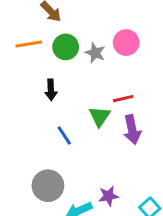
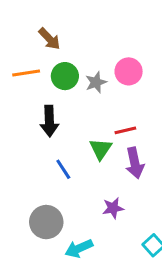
gray star: (95, 53) -> (96, 82), turned 30
black arrow: (51, 90) -> (49, 121), size x1.4
purple star: (108, 196) -> (113, 208), moved

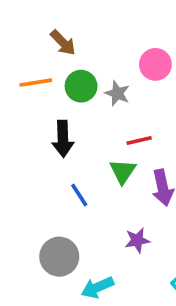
pink circle: (129, 71) -> (155, 64), moved
gray star: (96, 82) -> (117, 93), turned -30
red line: (125, 130) -> (139, 141), moved

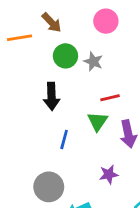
pink circle: (155, 64) -> (106, 21), moved
orange line: (36, 83) -> (20, 38), moved
blue line: (79, 195) -> (64, 140), turned 48

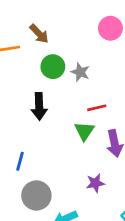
pink circle: (106, 21) -> (110, 28), moved
blue line: (64, 140) -> (20, 161), moved

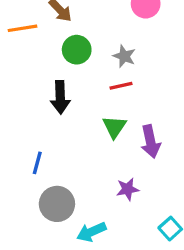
gray star: (80, 72) -> (124, 56), moved
red line: (97, 108) -> (121, 86), moved

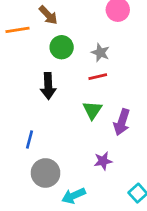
purple arrow: (151, 142) -> (122, 122), turned 30

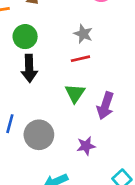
green circle: (62, 47) -> (25, 37), moved
gray circle: (46, 173) -> (39, 135), moved

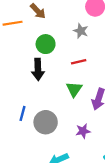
gray star: (83, 34) -> (81, 31), moved
green circle: (25, 37) -> (46, 44), moved

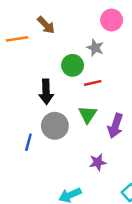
green circle: (46, 44) -> (73, 65), moved
gray circle: (46, 122) -> (55, 126), moved

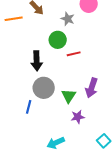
gray star: (95, 48) -> (68, 19), moved
green triangle: (88, 114) -> (69, 96), moved
blue line: (28, 142) -> (29, 107), moved

